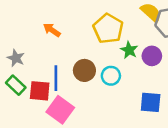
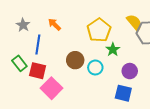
purple circle: (152, 56) -> (130, 71), moved
gray star: (16, 58) -> (23, 25), moved
blue line: (56, 78) -> (38, 44), moved

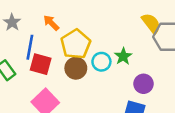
yellow pentagon: (99, 30) -> (76, 44), moved
cyan circle: (95, 68) -> (101, 62), moved
red square: (38, 71) -> (41, 64), moved

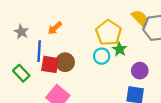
orange arrow: (51, 23) -> (55, 28), turned -80
yellow pentagon: (76, 44) -> (109, 33), moved
brown circle: (76, 68) -> (65, 62), moved

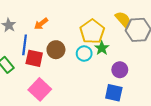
brown circle: (65, 62) -> (56, 50), moved

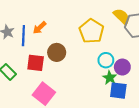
blue line: (25, 45) -> (23, 36), moved
green star: (102, 48) -> (110, 78), moved
cyan circle: (84, 53) -> (106, 60), moved

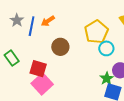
cyan circle: (106, 60) -> (106, 48), moved
red square: (36, 63) -> (38, 69), moved

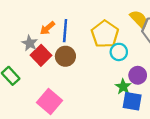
gray star: (17, 20) -> (30, 43), moved
blue line: (32, 26) -> (65, 31), moved
red square: (38, 69) -> (41, 55), moved, turned 36

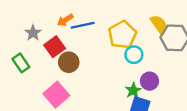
blue line: (65, 31) -> (83, 25), turned 65
gray star: (30, 43) -> (33, 33), moved
brown circle: (65, 56) -> (69, 62), moved

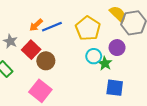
cyan circle: (134, 55) -> (94, 56), moved
purple circle: (149, 81) -> (117, 48), moved
green star: (133, 90) -> (105, 63), moved

